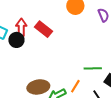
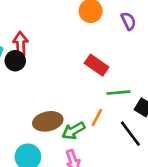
red rectangle: (44, 29) -> (97, 65), moved

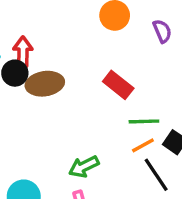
orange line: (97, 118) -> (143, 145), moved, turned 30
brown ellipse: (48, 121) -> (45, 84), moved

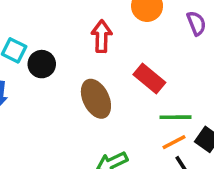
red arrow: (23, 52) -> (102, 36), moved
brown ellipse: (45, 84) -> (96, 99), moved, turned 72

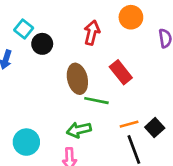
green line: (176, 117) -> (96, 101), moved

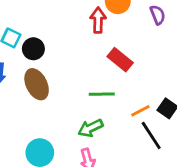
red arrow: (92, 33) -> (98, 20), moved
brown ellipse: (77, 79) -> (37, 84), moved

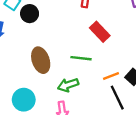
brown ellipse: (37, 84) -> (41, 60), moved

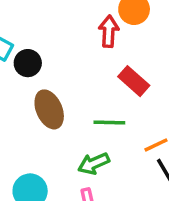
brown ellipse: (41, 60) -> (49, 109), moved

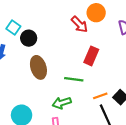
red arrow: (109, 31) -> (79, 24), turned 126
red rectangle: (134, 81) -> (91, 56), turned 66

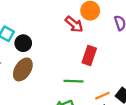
brown ellipse: (38, 67) -> (23, 69), moved, turned 55

